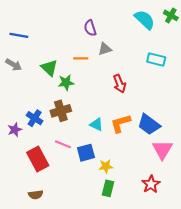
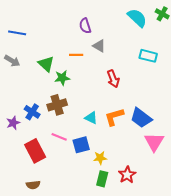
gray triangle: (105, 49) -> (99, 46), turned 48
red star: (151, 184) -> (127, 175), moved

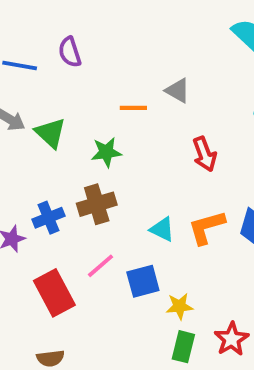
purple semicircle: (85, 26) -> (70, 52), moved
green triangle: (46, 64) -> (50, 133), moved
blue cross: (32, 112) -> (49, 218), turned 35
pink line: (59, 137) -> (101, 266), turned -63

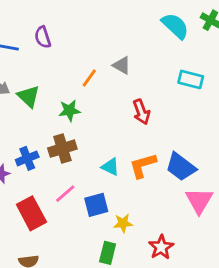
orange line: (133, 108) -> (89, 78), turned -54
green rectangle: (183, 347) -> (108, 253), moved

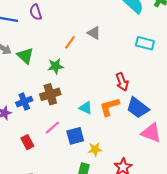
red arrow: (141, 112) -> (122, 82), moved
pink triangle: (199, 201) -> (151, 133), turned -40
red rectangle: (31, 213) -> (27, 142), size x0.6

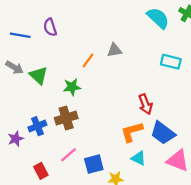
gray triangle: (94, 33) -> (114, 50), turned -40
cyan triangle: (86, 108) -> (139, 158), moved

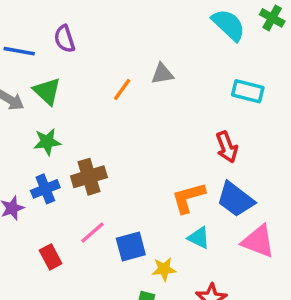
green triangle: (39, 75) -> (47, 91), moved
green star: (72, 87) -> (47, 142), moved
red arrow: (145, 104) -> (227, 147), moved

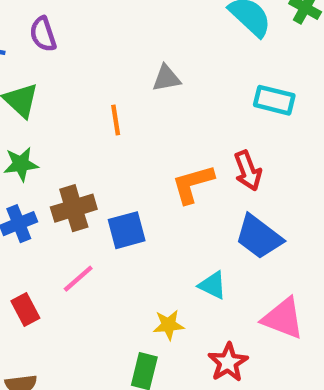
orange line: (122, 89) -> (116, 120), moved, turned -45
orange L-shape: (188, 198) -> (193, 184), moved
pink triangle: (258, 241) -> (283, 318), moved
blue square: (131, 246) -> (127, 230), moved

